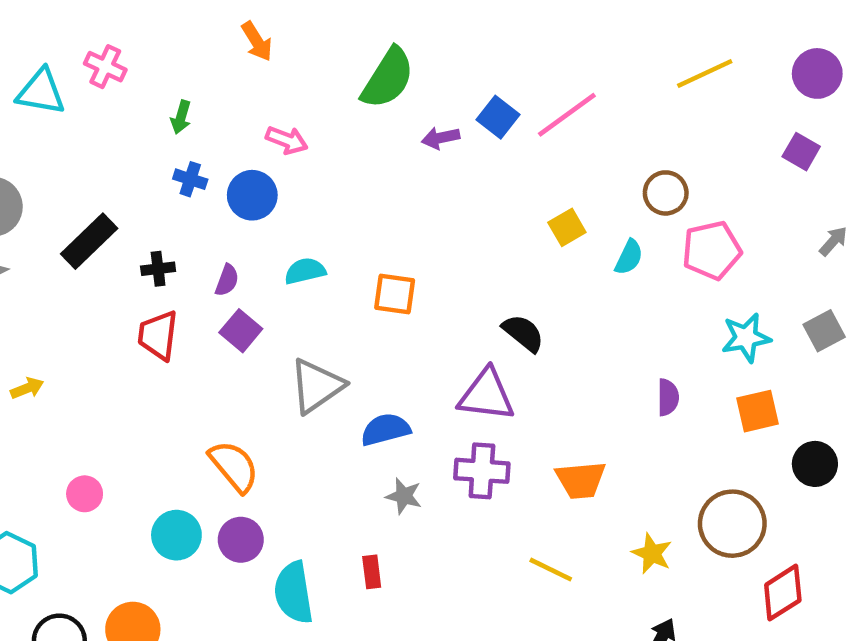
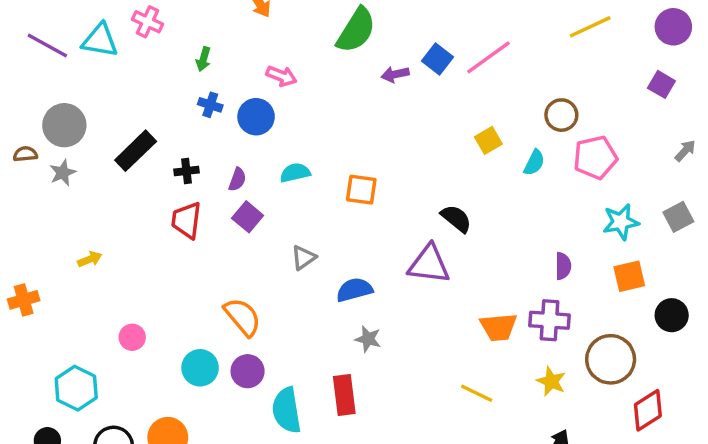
gray triangle: (317, 386) -> (304, 258), size x0.6
purple cross: (482, 471) -> (550, 320), moved
red rectangle: (372, 572) -> (344, 395), size x1.6

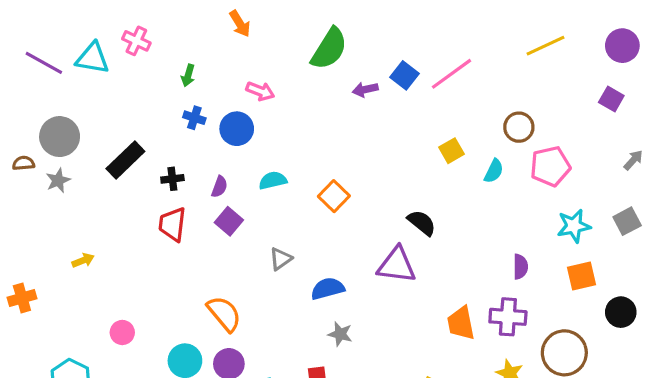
orange square: (361, 190) -> (334, 196), turned 36
orange trapezoid: (499, 327) -> (461, 323), turned 84

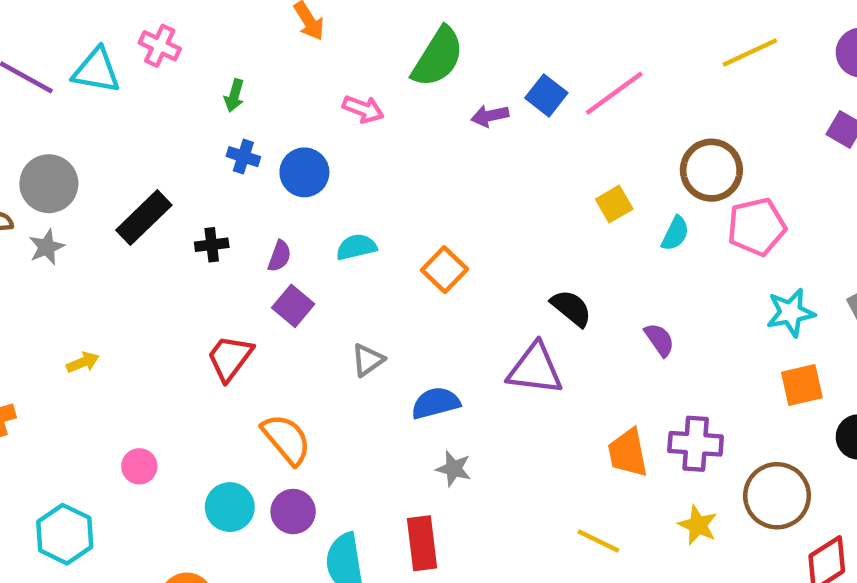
pink arrow: (260, 91) -> (363, 109), moved
brown circle: (519, 127) -> (711, 170), size x1.4
red trapezoid: (172, 224) -> (230, 358), moved, turned 30
purple semicircle: (520, 267) -> (659, 340), moved, turned -35

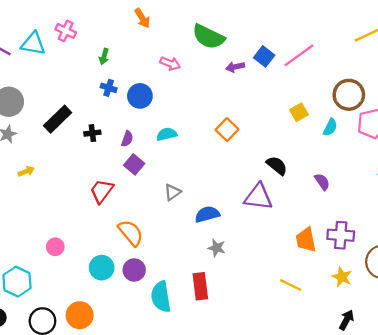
green semicircle: (438, 57) -> (208, 37), turned 84
orange square: (445, 270) -> (227, 130), moved
yellow arrow: (83, 362) -> (26, 171), moved

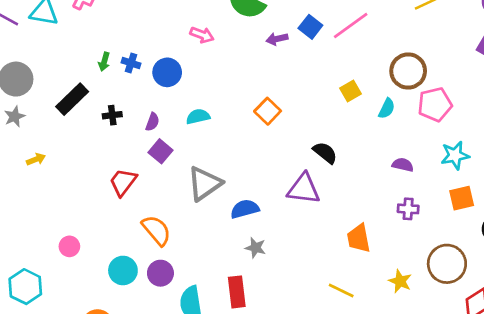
green arrow: (104, 56) -> (104, 62), moved
purple semicircle: (322, 182) -> (403, 165), moved, turned -42
gray triangle: (172, 192) -> (205, 183), size x1.8
purple cross: (341, 235) -> (408, 209), moved, size x0.7

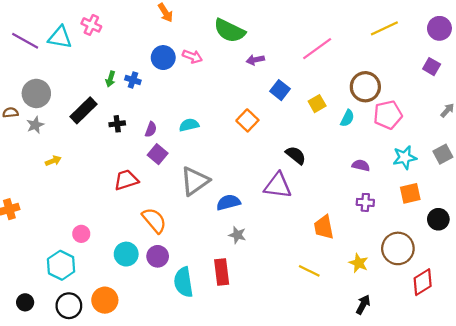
blue square: (310, 27) -> (280, 90), moved
blue circle: (167, 72) -> (163, 58), moved
red trapezoid: (123, 182) -> (126, 180), turned 35
cyan hexagon: (25, 287) -> (61, 265), moved

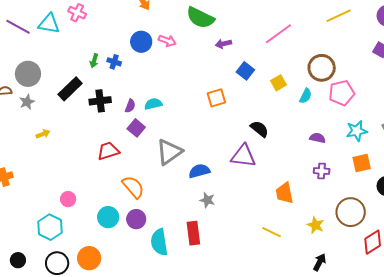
orange square: (247, 120) -> (216, 98), turned 30
black cross: (117, 124) -> (100, 101), size x1.5
cyan semicircle: (189, 125) -> (153, 104), moved

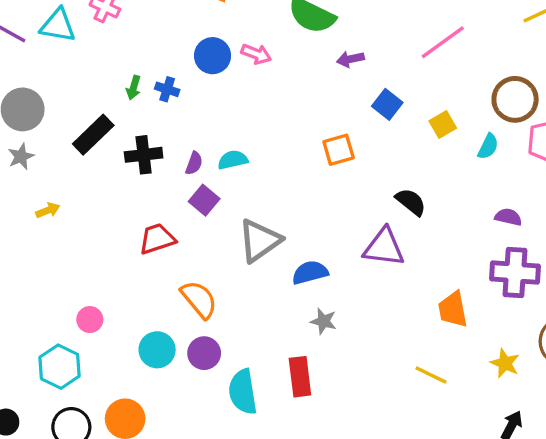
purple cross: (322, 171) -> (515, 272), size x1.8

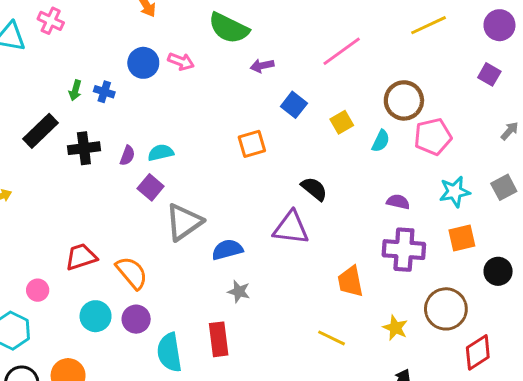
purple square: (204, 200) -> (151, 187), moved
red trapezoid: (157, 239) -> (81, 257), moved

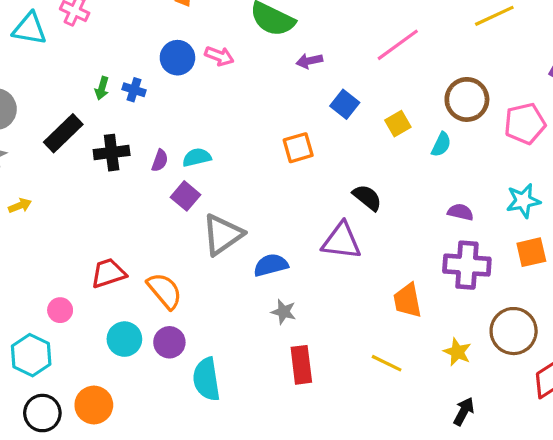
pink pentagon: (433, 137) -> (525, 124), moved
red rectangle: (219, 339) -> (301, 365), moved

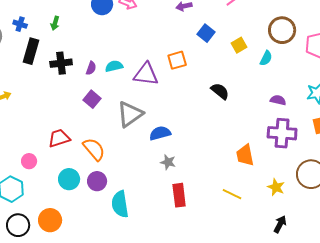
blue cross: (134, 90) -> (20, 24), moved
black rectangle: (63, 133) -> (31, 51), turned -30
purple square: (186, 196) -> (92, 99), moved
purple triangle: (341, 241) -> (146, 74), moved

